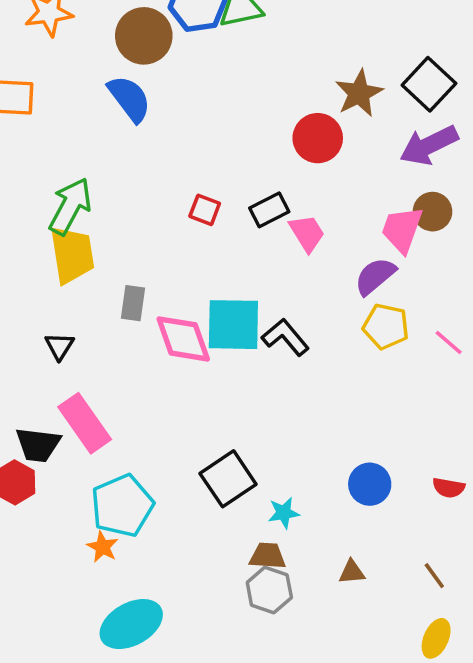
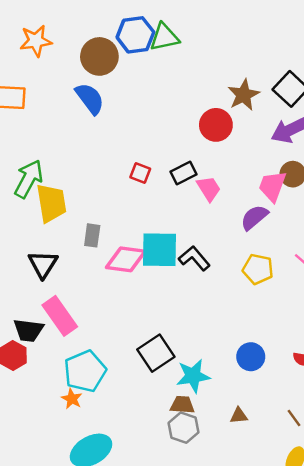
green arrow: (70, 206) -> (29, 179), moved
yellow pentagon: (386, 326) -> (258, 269), moved
pink diamond: (183, 339) -> (126, 259), turned -63
black triangle: (59, 346) -> (43, 264), size x1.5
cyan star: (284, 513) -> (193, 376), size x1.6

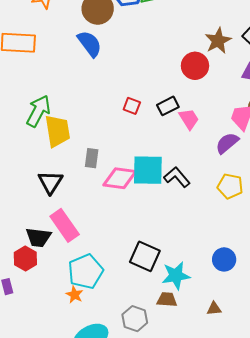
black square: (156, 353) -> (145, 256), turned -32
gray hexagon: (183, 428) -> (135, 319), moved

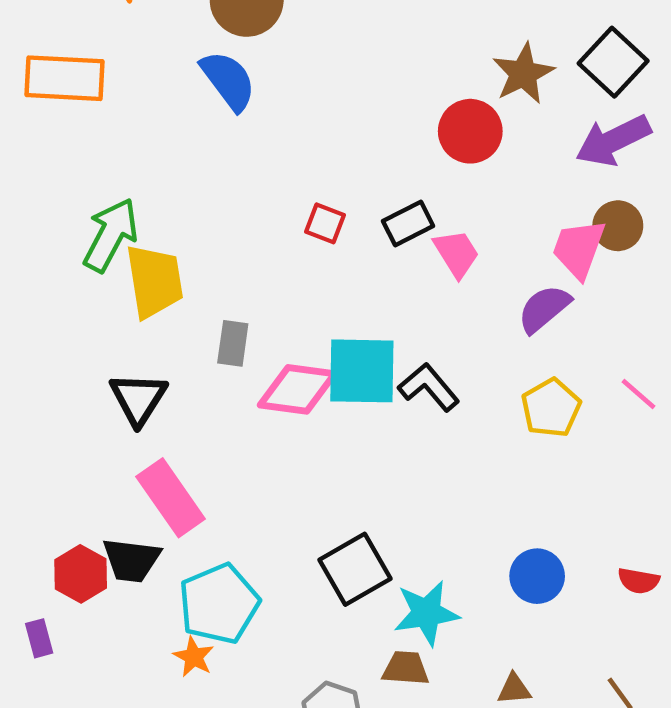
yellow pentagon: (230, 186) -> (551, 408), turned 30
black trapezoid: (38, 237) -> (131, 560), moved
black square: (145, 256) -> (355, 569), turned 36

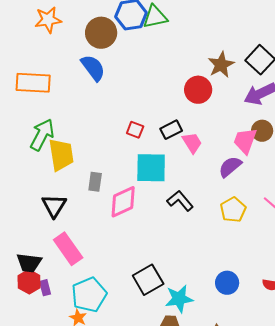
orange rectangle: (65, 78) -> (33, 83), moved
cyan square: (362, 371) -> (151, 168), moved
pink diamond: (297, 389) -> (123, 202), turned -32
black trapezoid: (131, 560) -> (29, 263), moved
purple rectangle: (39, 638) -> (45, 288), moved

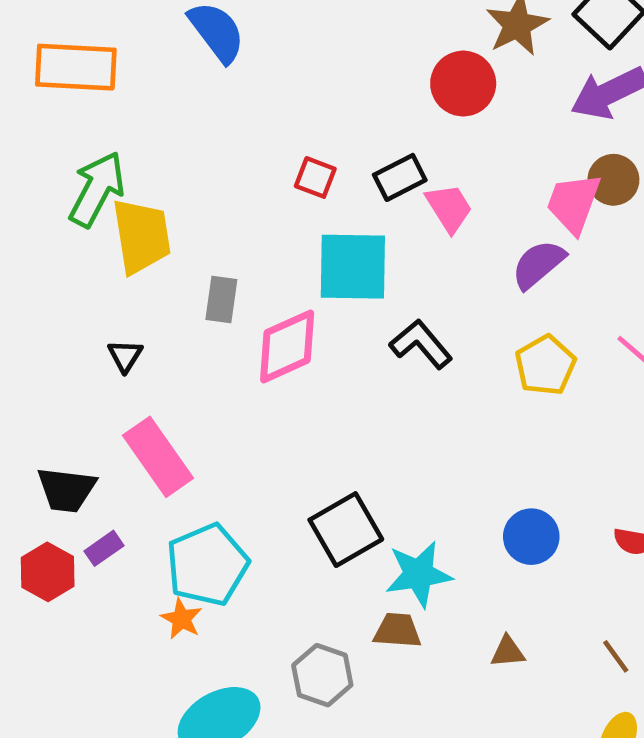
black triangle: (54, 206) -> (125, 356), size x0.6
red hexagon: (29, 282) -> (48, 572), moved
purple rectangle: (45, 288) -> (104, 548), turned 70

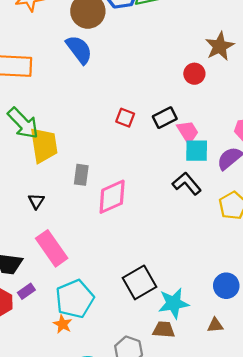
red circle: (463, 84) -> (194, 74), size x0.7
green arrow: (97, 189) -> (23, 123), turned 108
cyan square: (353, 267) -> (197, 151), moved, size x0.7
black L-shape: (421, 344) -> (187, 184), moved
brown triangle: (508, 652) -> (215, 325), moved

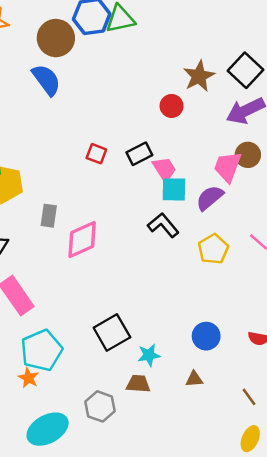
cyan star: (174, 303) -> (149, 355), size x0.7

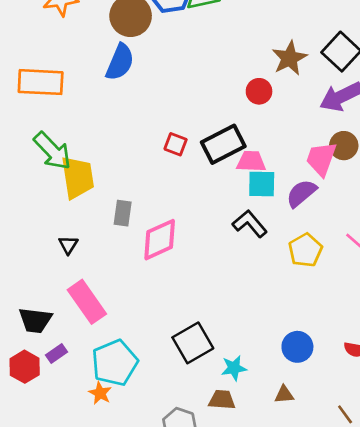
blue semicircle: (46, 80) -> (120, 62), turned 60
black rectangle: (139, 154) -> (223, 144), size x1.5
pink trapezoid: (164, 169) -> (251, 161), turned -56

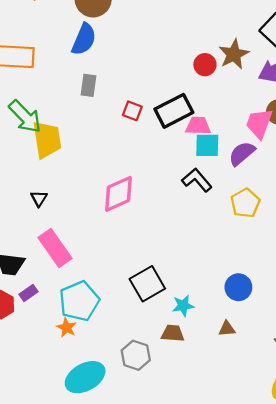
brown star: (289, 58) -> (234, 54), moved
gray rectangle: (123, 213) -> (89, 85), moved

